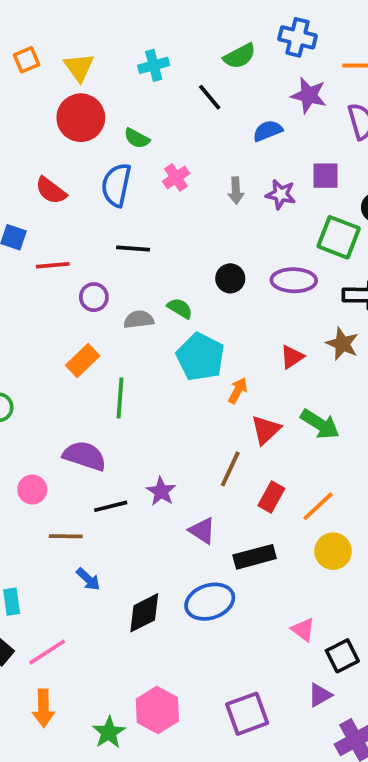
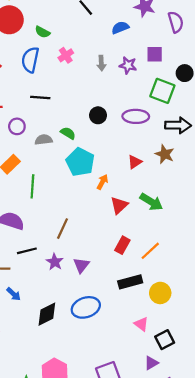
brown line: (230, 469) -> (62, 229), moved
purple star: (161, 491) -> (55, 262), moved
purple triangle: (202, 531) -> (81, 265), turned 35
yellow circle: (333, 551) -> (160, 293), moved
black rectangle: (255, 557) -> (130, 282), moved

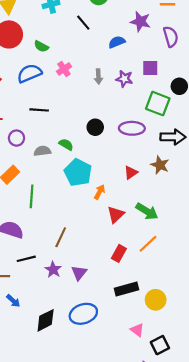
blue semicircle: (30, 60) -> (29, 73), turned 55
orange line: (150, 251) -> (148, 244), moved

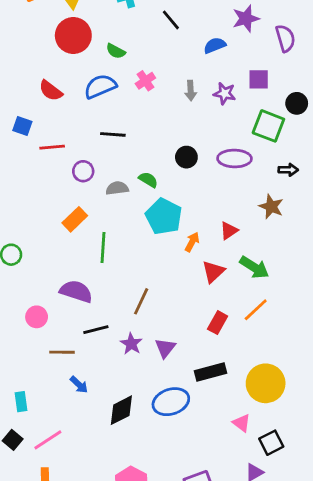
purple star: (141, 22) -> (246, 19), turned -30
black arrow: (173, 137) -> (288, 170), size x0.6
red triangle: (131, 173) -> (229, 231), moved
black rectangle: (126, 289) -> (210, 372), moved
yellow circle: (156, 300) -> (266, 383), size x1.4

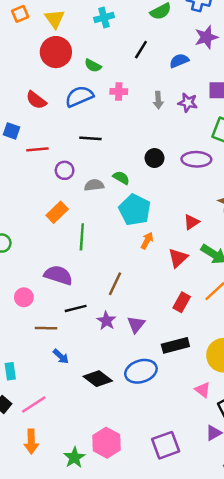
black line: (171, 20) -> (141, 50), moved, turned 72
pink cross: (145, 81) -> (119, 91), turned 35
orange arrow: (192, 242) -> (147, 241), moved
black diamond: (121, 410) -> (98, 379), turned 64

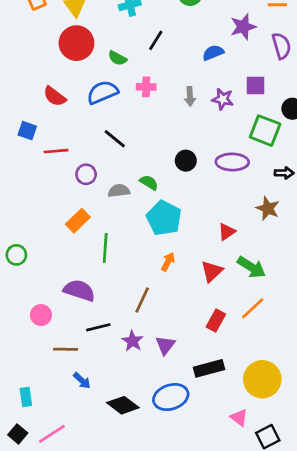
black line: (141, 50) -> (156, 40), moved
black line: (90, 138) -> (115, 139), turned 35
orange arrow: (147, 241) -> (168, 262), moved

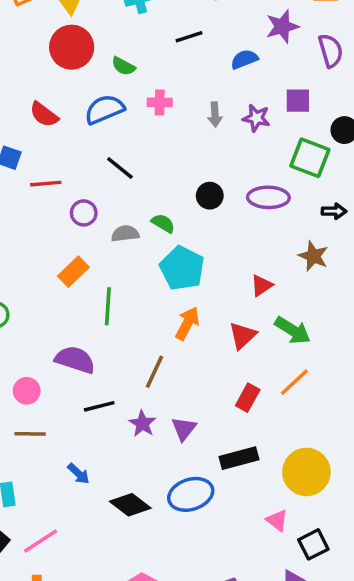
black line: (156, 40) -> (189, 37), moved, turned 40
orange arrow: (168, 262) -> (187, 323), size x1.4
brown line: (66, 349) -> (30, 434), moved

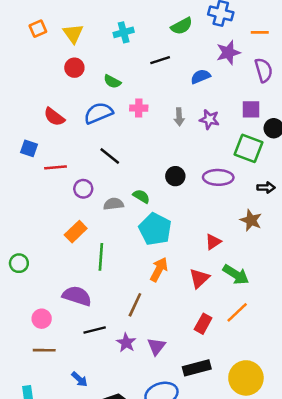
red circle: (72, 47) -> (74, 68), size x0.6
purple square: (298, 101) -> (251, 109), moved

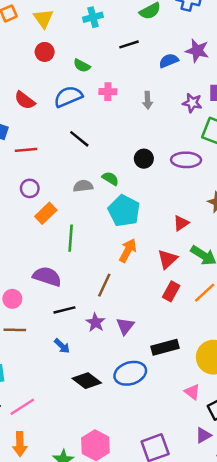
purple star: (228, 53) -> (197, 51), moved, turned 30
purple star: (209, 119) -> (192, 103), moved
purple circle: (83, 189) -> (30, 188), moved
red rectangle: (203, 324) -> (171, 291), moved
blue arrow: (79, 379) -> (62, 346), moved

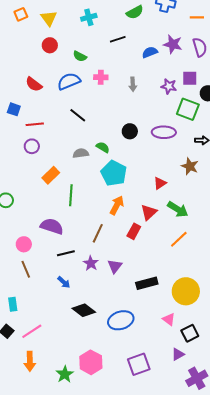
purple circle: (30, 188) -> (32, 146), moved
red rectangle: (171, 291) -> (134, 231), moved
brown line: (15, 330) -> (26, 269), turned 66
blue ellipse: (130, 373) -> (121, 320), moved

